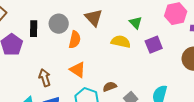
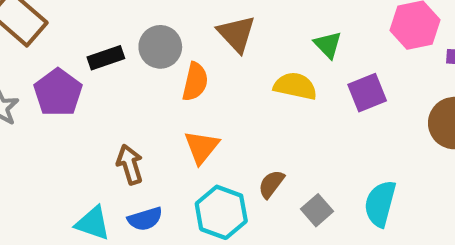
black rectangle: (34, 29) -> (106, 58), turned 70
orange triangle: (78, 70) -> (202, 147), turned 36
brown semicircle: (110, 87) -> (271, 184), turned -32

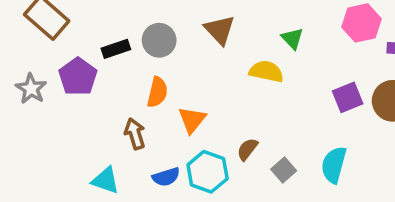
orange semicircle: (195, 82) -> (157, 92), moved
purple square: (367, 93) -> (348, 97), moved
blue semicircle: (145, 219) -> (166, 177), moved

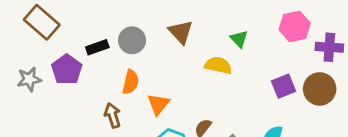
gray star: (31, 89) -> (29, 79), turned 30

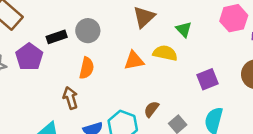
brown triangle: (181, 32) -> (144, 17), moved, turned 30
purple square: (283, 86) -> (207, 79), moved
orange triangle: (158, 104) -> (134, 61), moved, turned 40

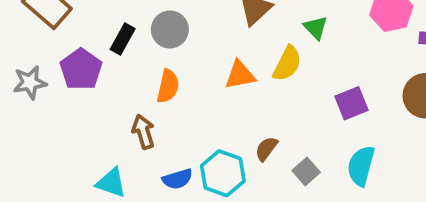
black rectangle: (57, 37) -> (123, 39), turned -42
yellow semicircle: (165, 53) -> (287, 64), turned 105

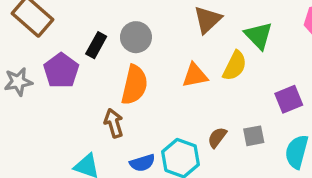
green triangle: (316, 28) -> (259, 36), size x1.4
orange semicircle: (168, 86) -> (134, 85), size x1.4
gray square: (306, 171) -> (254, 136), moved, turned 30

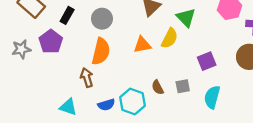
black rectangle: (96, 45) -> (67, 15), moved
brown semicircle: (217, 137) -> (158, 87), turned -64

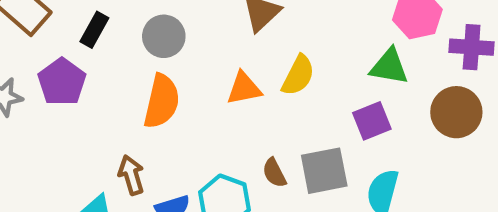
green triangle: (186, 18) -> (389, 67), moved, turned -36
brown arrow: (87, 78) -> (131, 175), moved
gray square: (183, 86) -> (324, 171), size x1.6

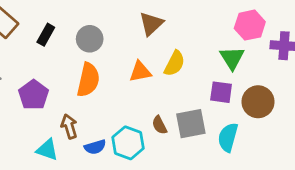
green triangle: (389, 67) -> (232, 58), turned 48
purple pentagon: (62, 82) -> (34, 95), moved
brown circle: (456, 112) -> (258, 102), moved
purple square: (372, 121) -> (221, 92), turned 30

